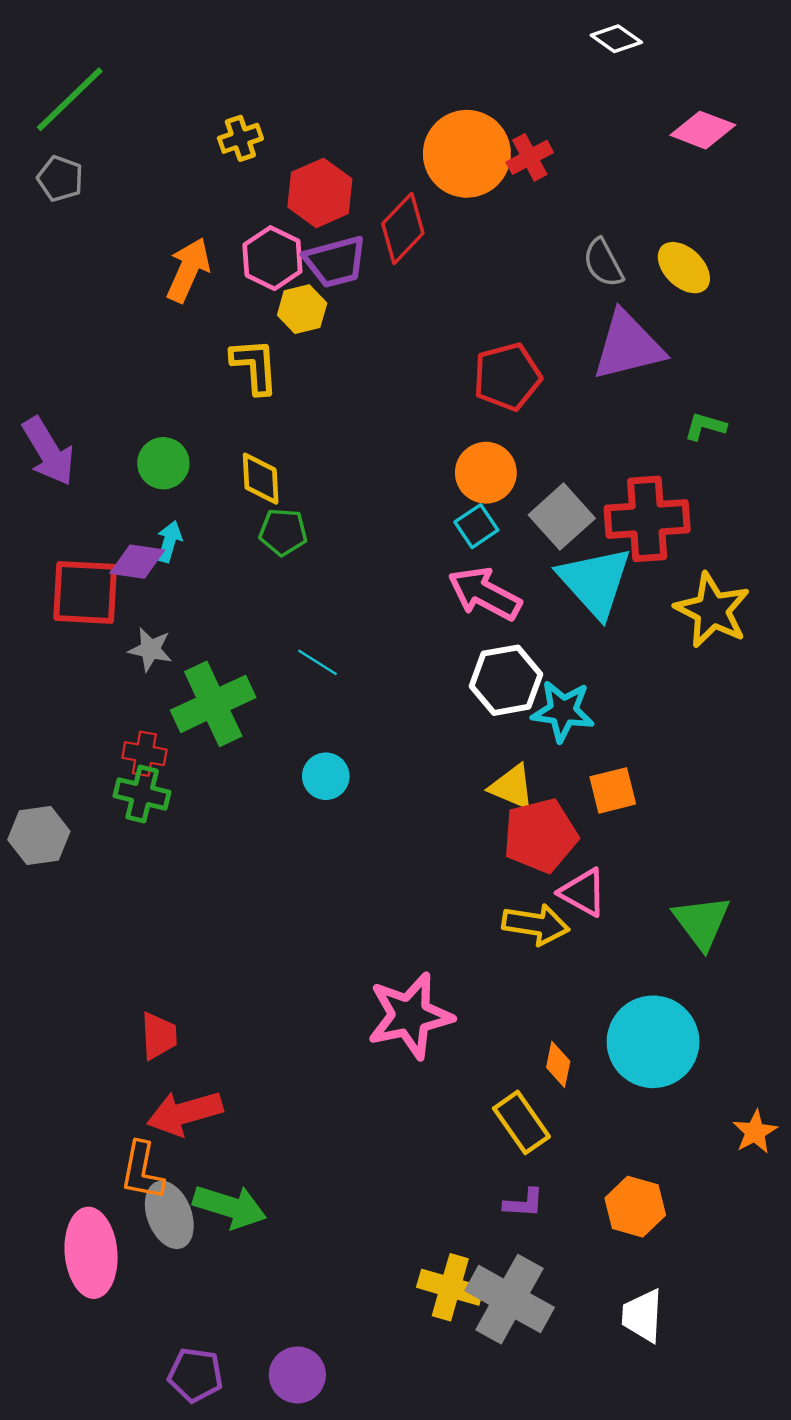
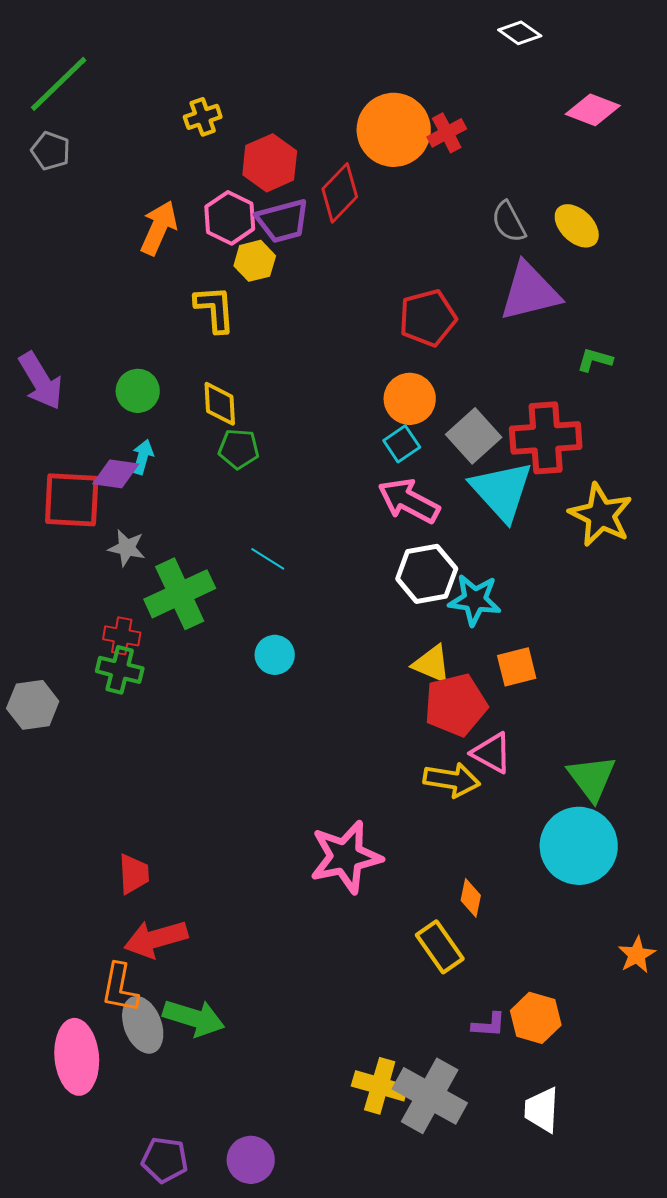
cyan circle: (653, 1042) -> (579, 846), moved
purple L-shape: (524, 1203) -> (489, 1025), moved

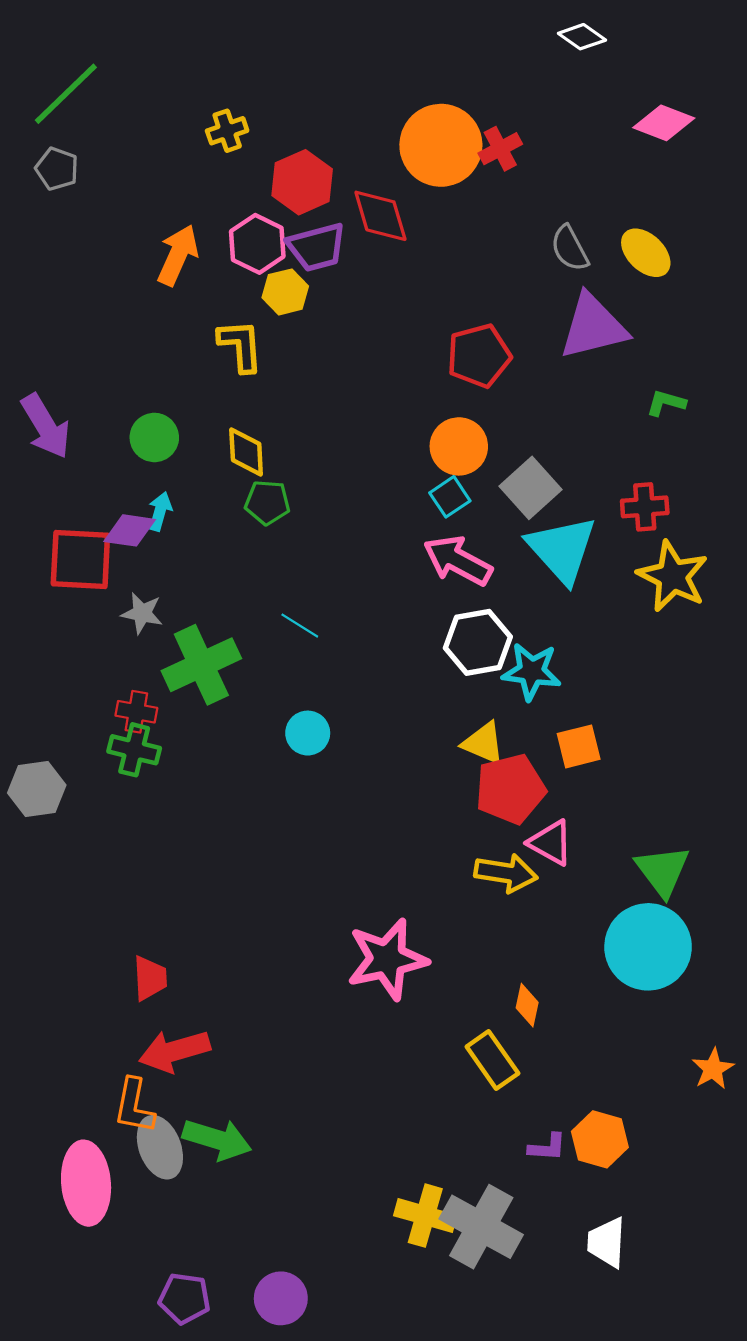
red diamond: (340, 193) -> (380, 216), turned -60
red cross: (546, 438) -> (645, 507), moved, size x0.6

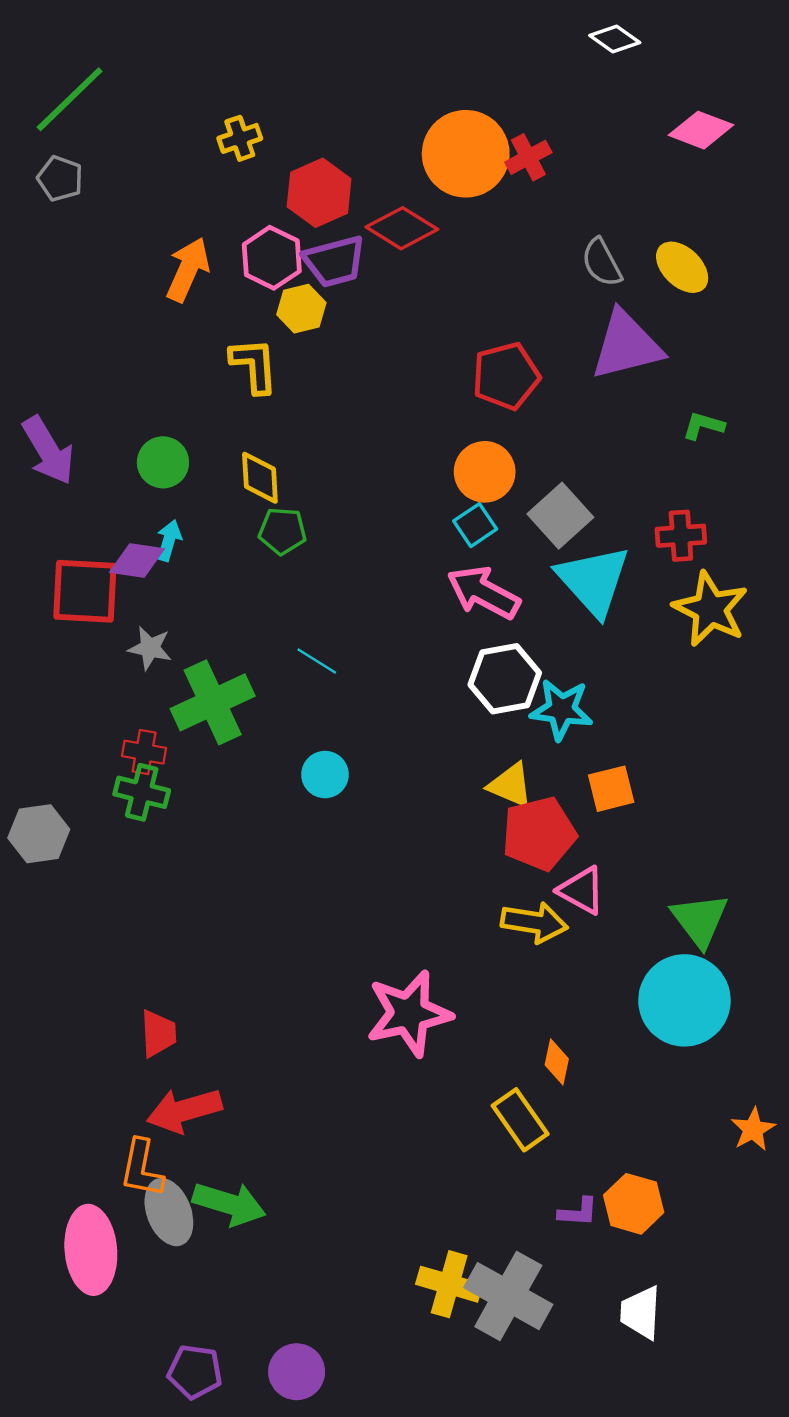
red diamond: (380, 216) -> (402, 228), turned -42

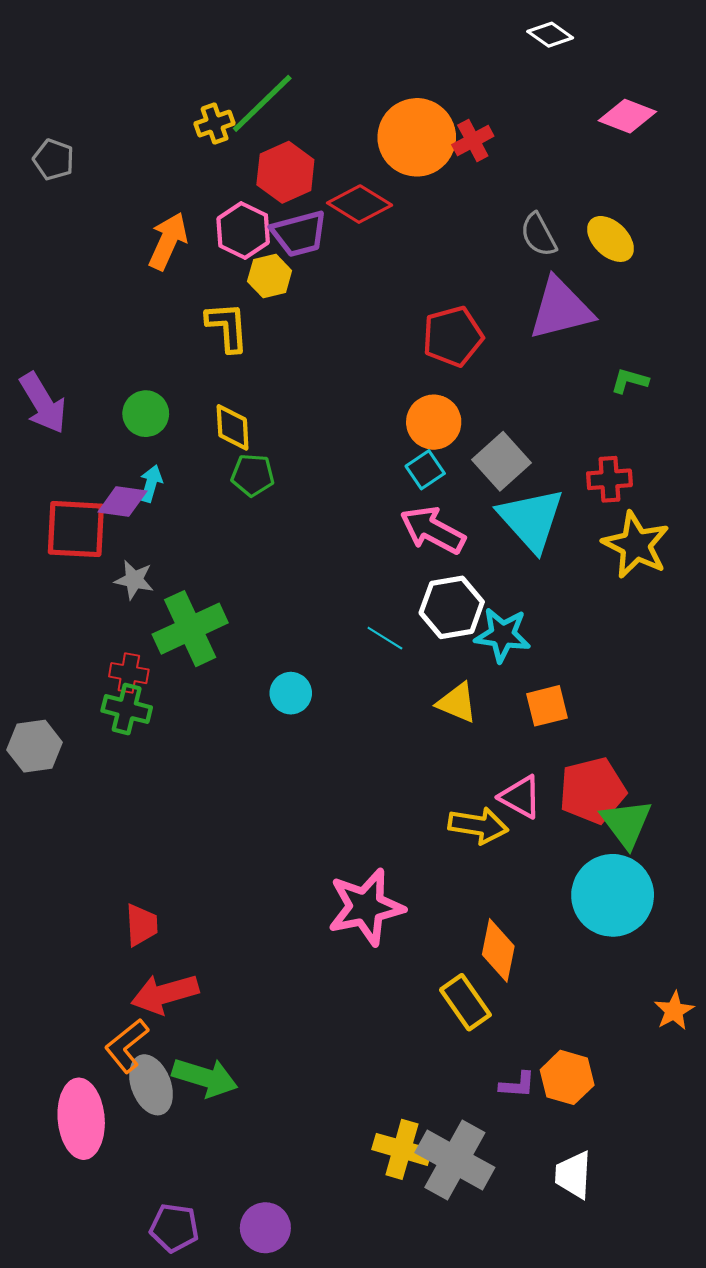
green line: (70, 99) -> (262, 103), moved
cyan line: (317, 661) -> (385, 638), moved
red pentagon: (539, 834) -> (592, 791), moved
orange diamond: (557, 1062) -> (498, 950), size x1.5
orange L-shape: (142, 1168) -> (127, 1046), turned 40

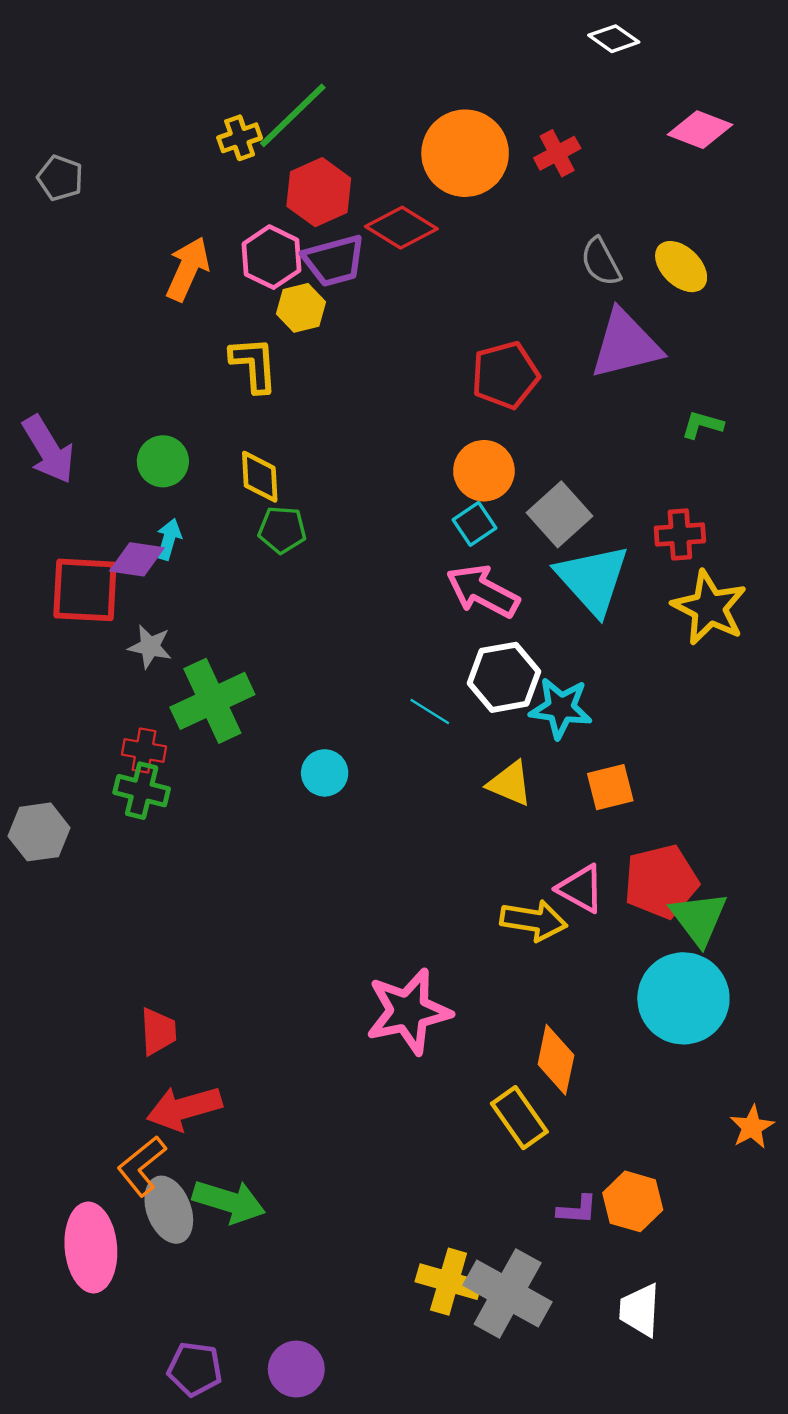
red cross: (473, 140) -> (557, 153), moved

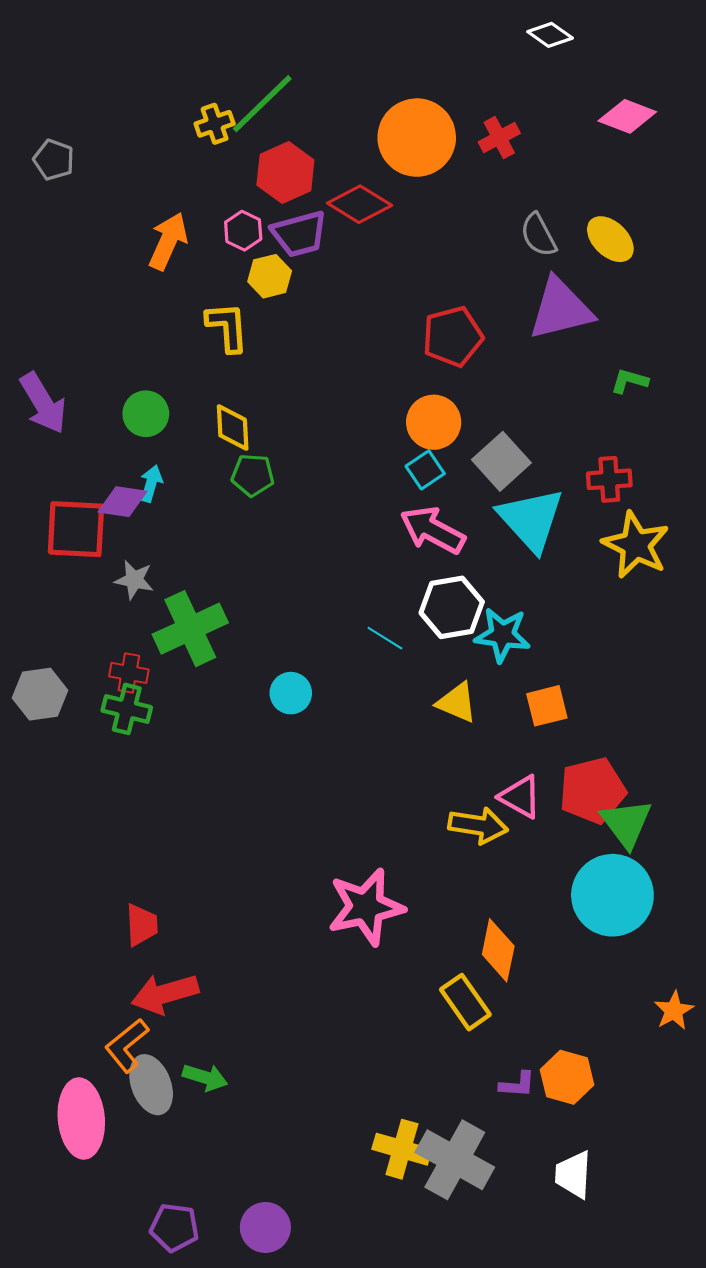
pink hexagon: (271, 257) -> (243, 231), size x0.7
gray hexagon: (39, 832) -> (40, 694), moved
green arrow: (229, 1201) -> (205, 1077), size x0.7

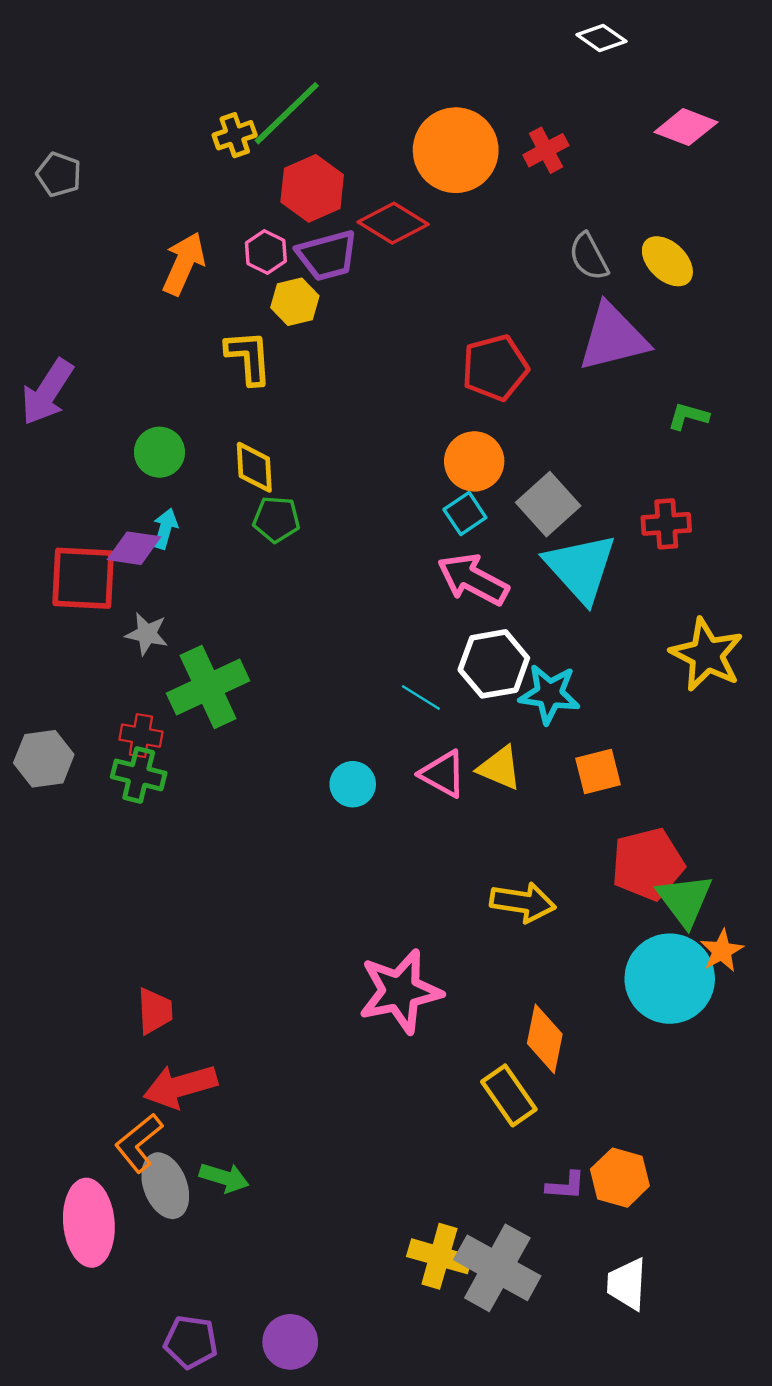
purple arrow: (43, 403) -> (47, 392), moved, turned 64
yellow star: (636, 545) -> (707, 655), moved
cyan circle: (291, 693) -> (353, 784), moved
pink triangle: (520, 797) -> (443, 774), moved
orange star: (674, 1011) -> (722, 951), moved

